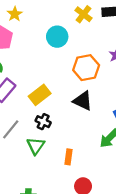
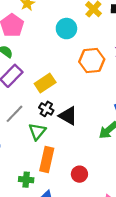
black triangle: (83, 101) -> (68, 116), moved
orange rectangle: (69, 157) -> (47, 160), moved, size x1.6

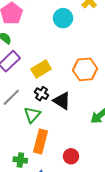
orange hexagon: (92, 61) -> (85, 69), moved

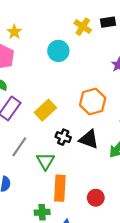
black cross: (42, 94) -> (63, 137), moved
black triangle: (62, 101) -> (89, 139), moved

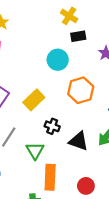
black rectangle: (108, 22) -> (78, 36), moved
cyan circle: (58, 51) -> (58, 60), moved
black triangle: (89, 139) -> (79, 141), moved

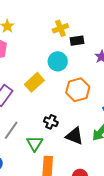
yellow cross: (69, 16) -> (60, 28), moved, turned 35
yellow rectangle: (34, 100) -> (34, 82), moved

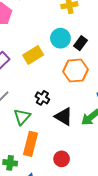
black rectangle: (77, 41) -> (81, 43), moved, turned -56

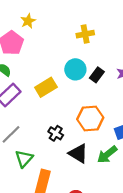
orange hexagon: (75, 71) -> (90, 118), moved
green triangle: (22, 117) -> (24, 159), moved

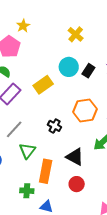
yellow cross: (85, 34) -> (76, 34), turned -35
black triangle: (78, 153) -> (75, 157), moved

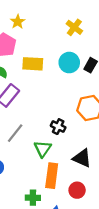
yellow rectangle: (43, 85) -> (33, 64), moved, turned 42
green triangle: (27, 151) -> (43, 149), moved
red circle: (77, 184) -> (77, 190), moved

